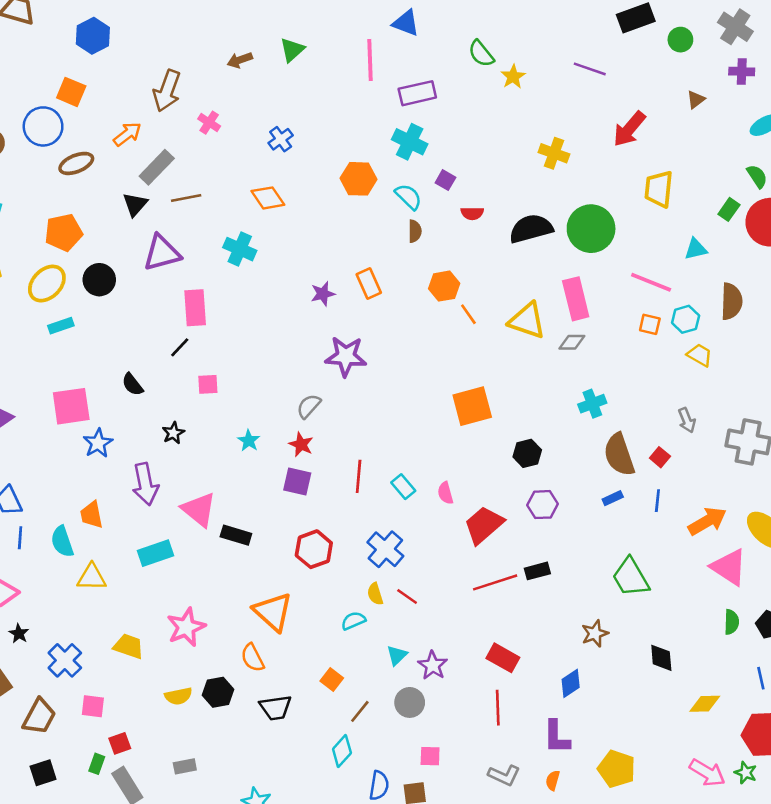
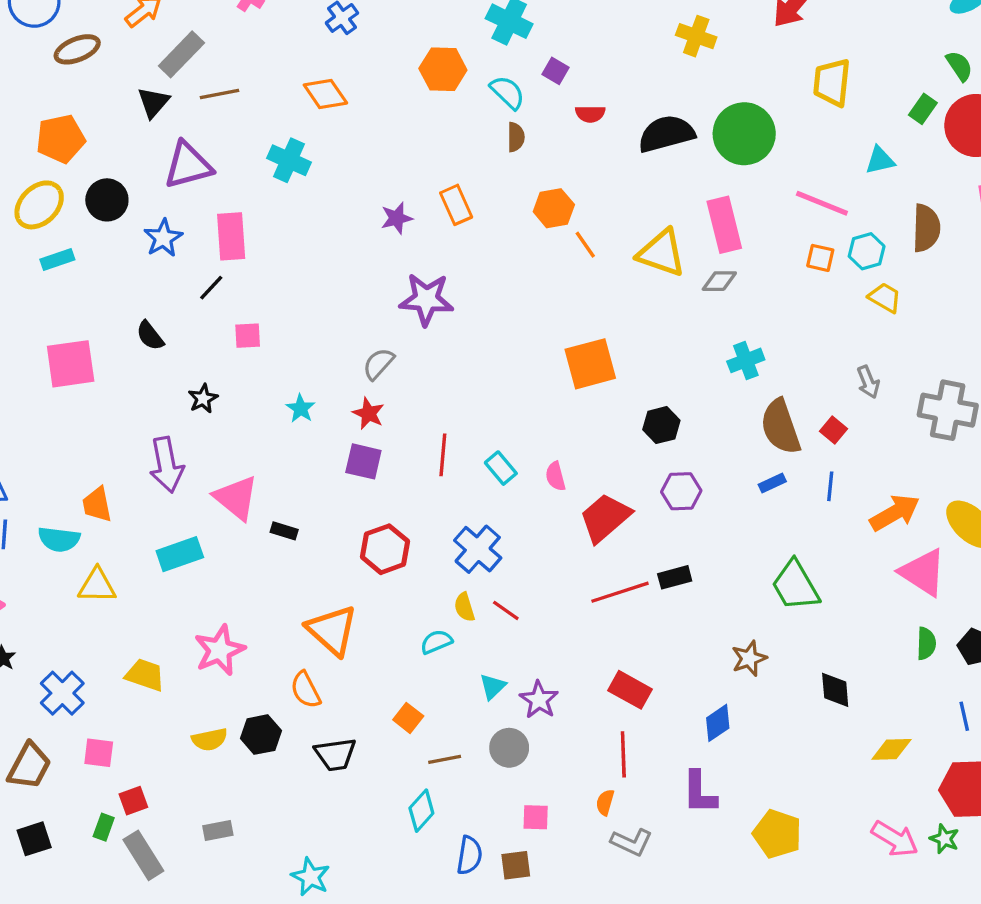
blue star: (98, 443) -> (163, 238), moved
black rectangle: (236, 535) -> (284, 531), size x0.7
cyan semicircle: (62, 542) -> (59, 539), turned -64
brown line: (360, 711) -> (445, 759), turned 40
orange semicircle: (553, 780) -> (605, 802), moved

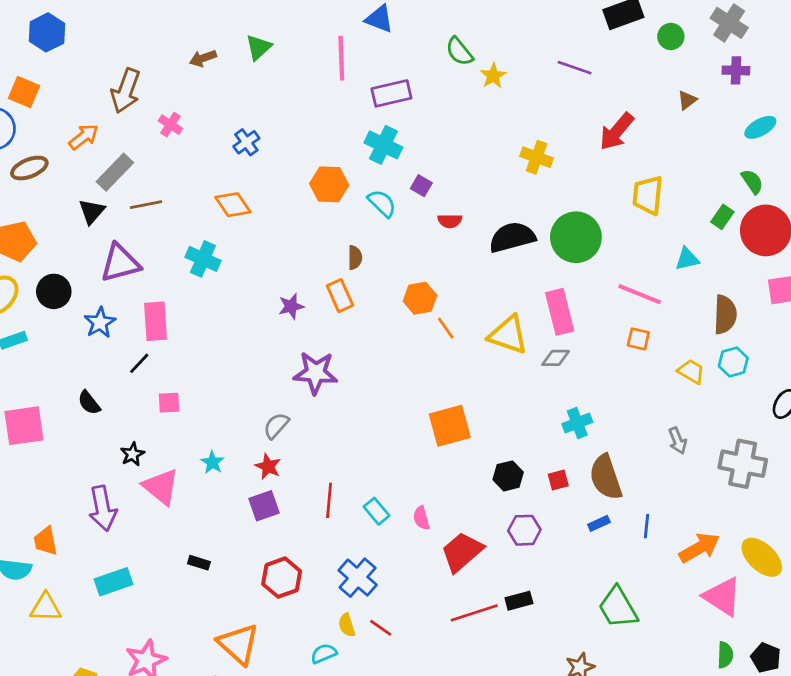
brown semicircle: (516, 137) -> (355, 258), moved
cyan hexagon: (867, 251) -> (733, 362), moved
red square: (834, 430) -> (558, 480), moved, turned 35
purple square: (363, 461) -> (264, 506), turned -32
pink triangle: (236, 498) -> (161, 487), moved

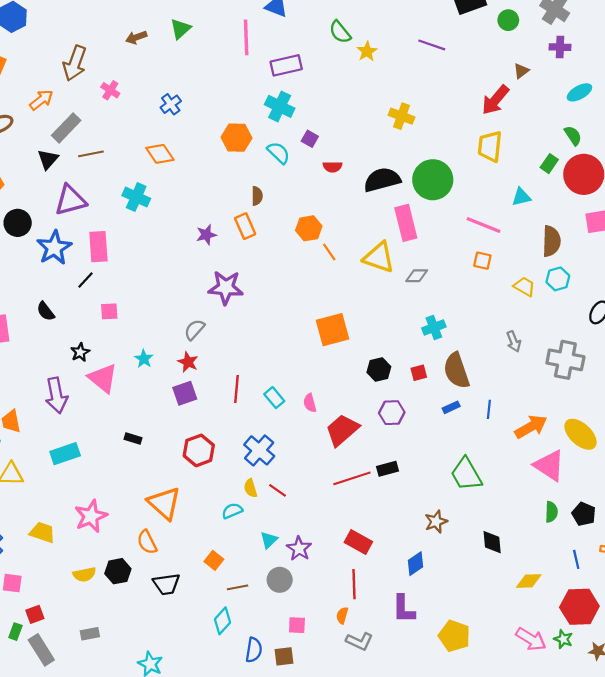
red arrow: (617, 131) -> (495, 100), moved
pink rectangle: (560, 312) -> (406, 223), moved
blue star: (100, 323) -> (54, 248), size x1.4

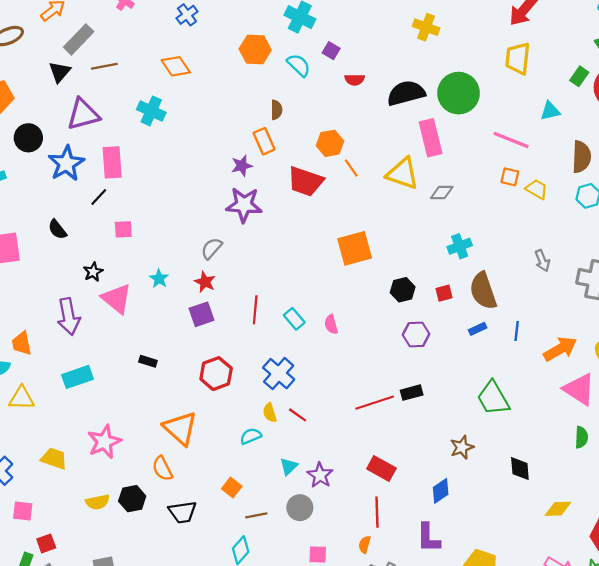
purple star: (206, 235) -> (242, 166), moved
yellow trapezoid: (524, 286) -> (537, 189), moved
red trapezoid: (342, 430) -> (305, 181), moved, turned -120

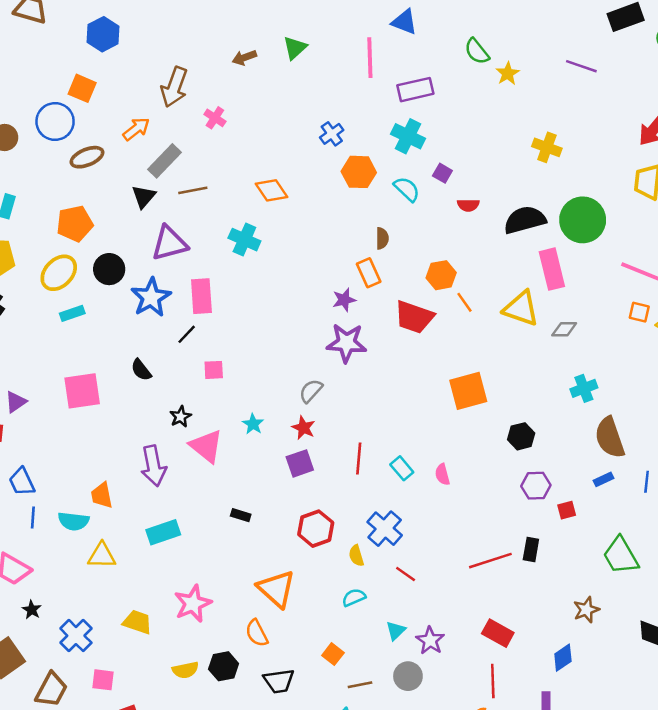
blue cross: (187, 15) -> (332, 134), moved
red square: (444, 293) -> (567, 510), moved
black rectangle: (412, 393) -> (531, 549), turned -65
yellow semicircle: (270, 413) -> (356, 556), moved

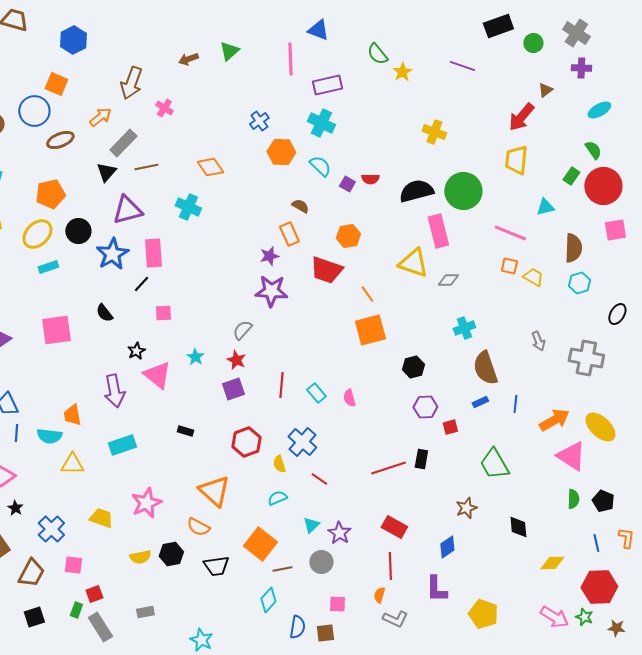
purple square: (442, 173) -> (347, 184), moved
brown semicircle: (382, 238) -> (300, 206), turned -60
orange line: (465, 302) -> (367, 294), moved
orange semicircle: (257, 633) -> (198, 527), turned -35
orange square: (333, 654) -> (260, 544), size x1.8

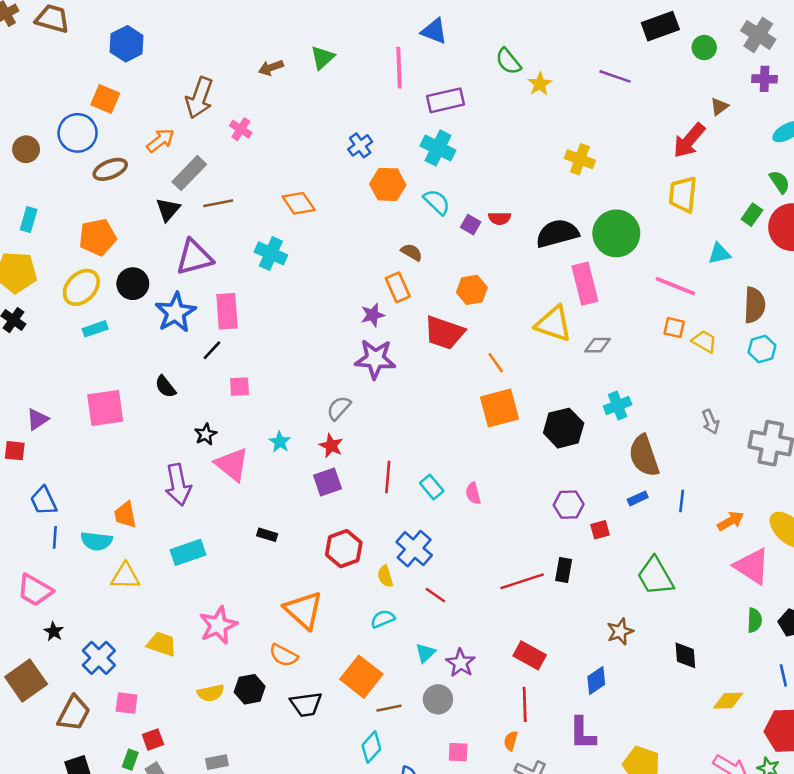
black hexagon: (413, 367) -> (564, 428), moved, size x1.4
orange arrow: (554, 420) -> (731, 521), size x0.7

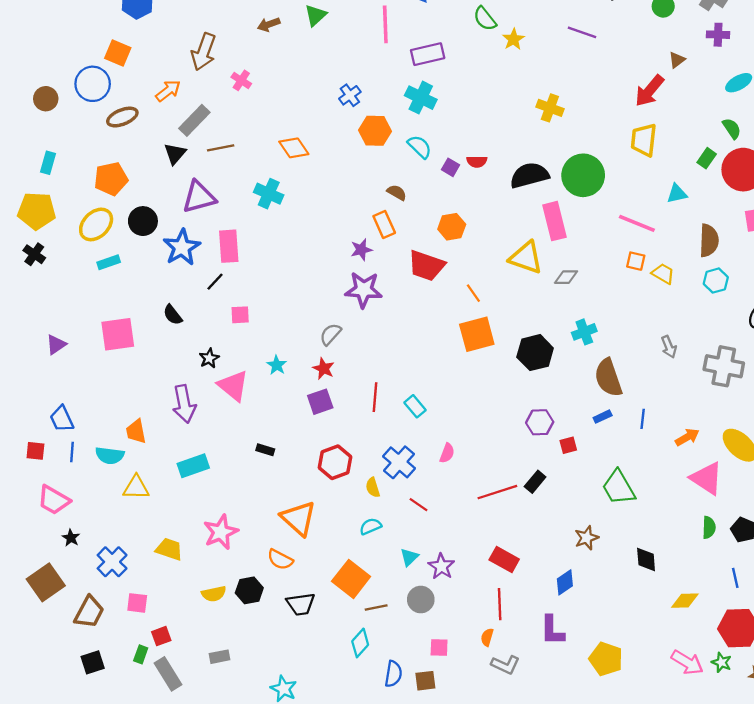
red square: (15, 451) -> (35, 451), moved
pink semicircle: (473, 493) -> (447, 453), moved, turned -144
black rectangle: (564, 570) -> (535, 482), turned 30

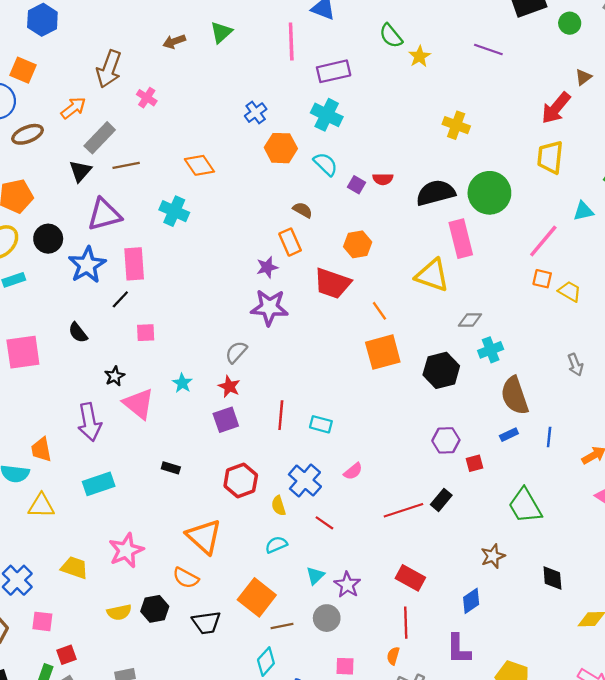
pink line: (637, 223) -> (543, 241), turned -72
gray diamond: (566, 277) -> (470, 320), moved
cyan rectangle: (415, 406) -> (321, 424), turned -35
pink semicircle: (447, 453) -> (353, 471), turned 30

